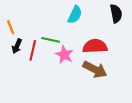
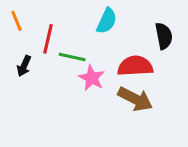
black semicircle: (116, 14) -> (164, 36), moved
orange line: (11, 27) -> (17, 21), moved
red line: (33, 50) -> (48, 39), moved

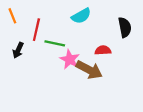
cyan semicircle: (107, 21) -> (81, 16), turned 36
red semicircle: (135, 66) -> (103, 50), size x0.6
brown arrow: (135, 99) -> (89, 70), moved

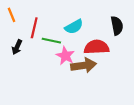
cyan semicircle: (81, 16) -> (74, 27), moved
red semicircle: (103, 50) -> (96, 47), size x1.6
brown arrow: (89, 70) -> (84, 65), turned -35

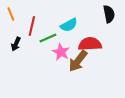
black semicircle: (117, 26) -> (109, 14), moved
green line: (51, 41) -> (48, 38), turned -36
brown arrow: (84, 65) -> (78, 61), turned 135

